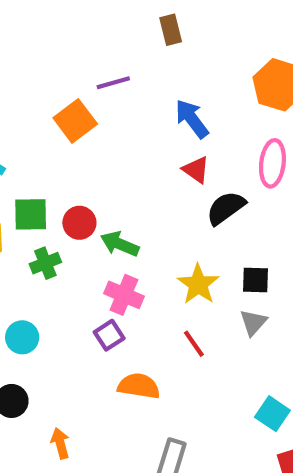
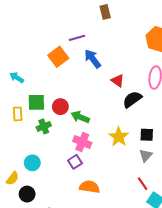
blue arrow: (192, 119) -> (93, 59), moved
red line: (194, 344) -> (143, 184), moved

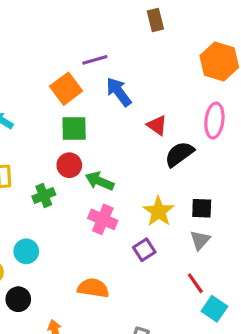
brown rectangle: (105, 12) -> (155, 20), moved
green square: (36, 102) -> (74, 129), moved
purple square: (75, 162) -> (144, 250), moved
orange semicircle: (90, 187) -> (93, 288), moved

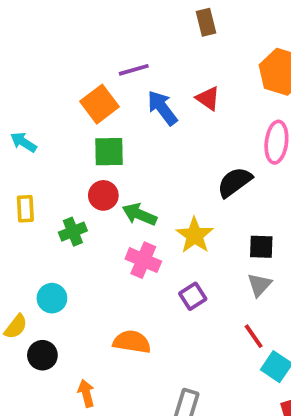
red triangle: (157, 125) -> (208, 98), moved
yellow star: (159, 211) -> (195, 235), moved

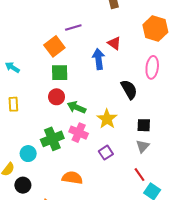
blue arrow: (162, 108) -> (99, 59), moved, turned 30
black semicircle: (235, 182) -> (129, 89), turned 96
green cross: (73, 232) -> (52, 139), moved, size x1.5

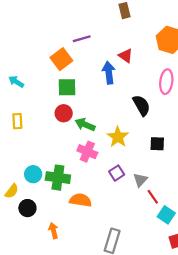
green cross: (52, 139) -> (58, 178), moved, turned 30
gray triangle: (143, 146) -> (140, 180), moved

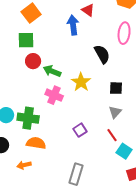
green square: (67, 87) -> (26, 40), moved
purple square: (117, 173) -> (80, 130), moved
gray triangle: (140, 180) -> (115, 112), moved
orange semicircle: (81, 200) -> (36, 143), moved
orange arrow: (53, 231) -> (24, 165), turned -88

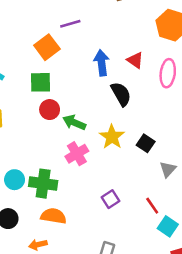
red triangle: (88, 10) -> (135, 60), moved
black semicircle: (102, 54) -> (121, 94), moved
black square: (116, 88) -> (146, 143), moved, turned 32
pink cross: (54, 95) -> (77, 154), turned 36
gray triangle: (115, 112) -> (168, 169), moved

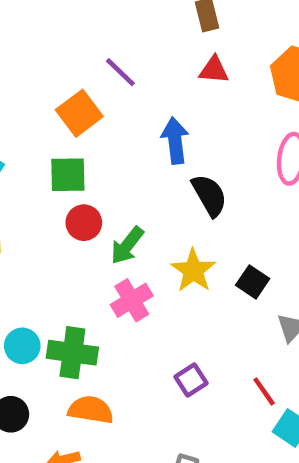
purple line: (70, 24) -> (120, 72), turned 60
red triangle: (135, 60) -> (214, 70), moved, turned -30
green arrow: (74, 123) -> (127, 245), turned -75

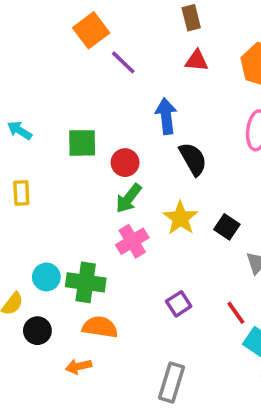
orange square: (79, 113) -> (91, 30), moved
red circle: (84, 223) -> (125, 163), moved

